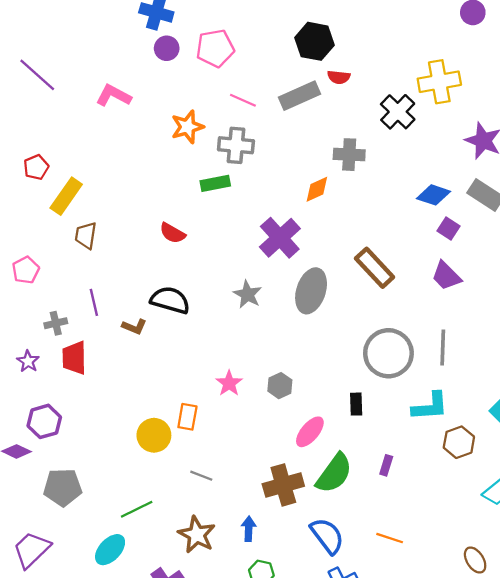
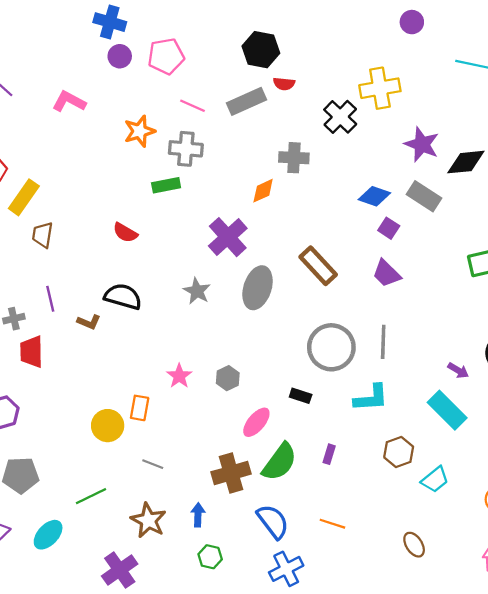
black rectangle: (356, 404) -> (301, 396), turned -70
brown hexagon: (459, 442) -> (399, 452), moved
cyan ellipse: (110, 550) -> (48, 535), moved

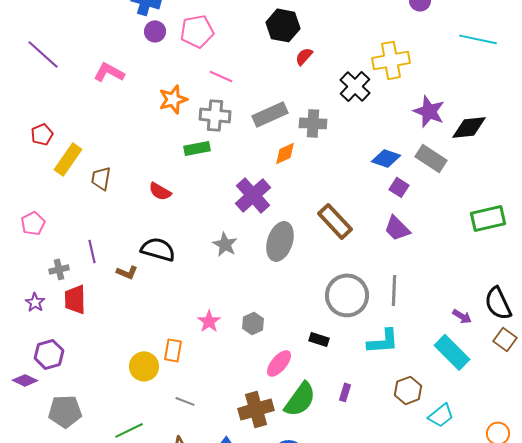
red semicircle: (284, 84) -> (304, 56), turned 126
gray rectangle: (246, 101) -> (270, 114), moved
brown trapezoid: (43, 235) -> (101, 178), moved

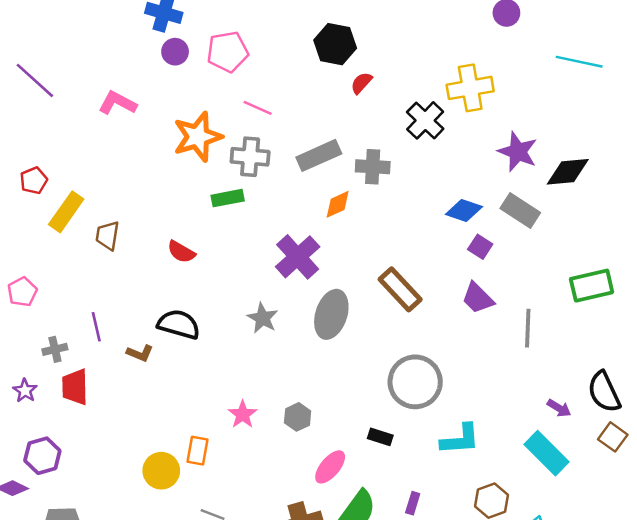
orange star: (173, 99) -> (198, 137), size x1.4
gray line: (394, 290) -> (528, 328), moved

